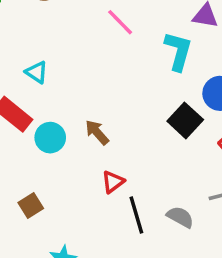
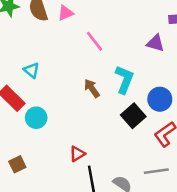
cyan L-shape: (178, 51) -> (124, 79), moved
brown arrow: (97, 132) -> (92, 88), moved

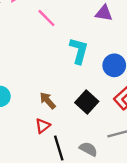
brown arrow: (92, 88) -> (48, 101), moved
black square: (133, 116) -> (87, 102), moved

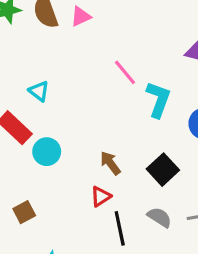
pink line: (46, 18) -> (125, 72), moved
gray semicircle: (88, 149) -> (160, 217), moved

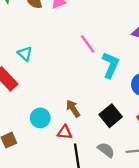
cyan circle: (47, 152) -> (40, 118), moved
red triangle: (101, 196) -> (65, 132), turned 35

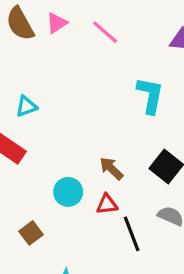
pink line: (88, 44) -> (105, 32), moved
cyan triangle: (25, 54) -> (26, 106), turned -49

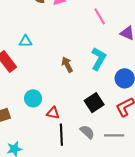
pink line: (105, 32) -> (100, 16), moved
brown arrow: (111, 168) -> (67, 65), moved

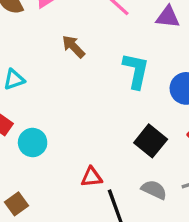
brown arrow: (67, 65) -> (73, 47), moved
cyan circle: (33, 98) -> (33, 143), moved

